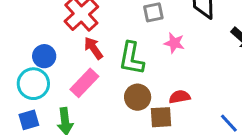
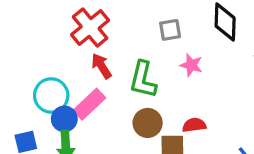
blue circle: (44, 56) -> (64, 119), moved
cyan circle: (33, 84) -> (51, 95), moved

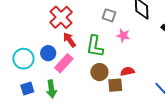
gray square: (170, 30) -> (109, 15), turned 32
cyan circle: (51, 95) -> (23, 59), moved
blue circle: (64, 119) -> (48, 53), moved

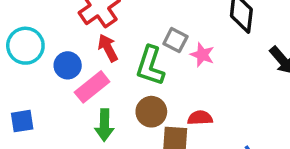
gray square: (109, 15) -> (175, 40), moved
cyan circle: (23, 59) -> (25, 46), moved
green arrow: (51, 89) -> (104, 125), moved

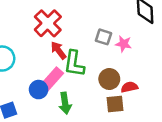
blue circle: (68, 65) -> (39, 90), moved
green L-shape: (150, 66) -> (74, 64), moved
brown circle: (151, 112) -> (109, 79), moved

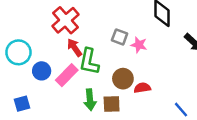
blue circle: (39, 90) -> (42, 71), moved
green arrow: (65, 103) -> (90, 100), moved
brown square: (115, 104) -> (112, 104), moved

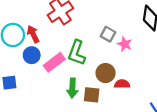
red arrow: (74, 47) -> (33, 34), moved

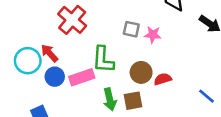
pink rectangle: (54, 62) -> (82, 77), turned 35

